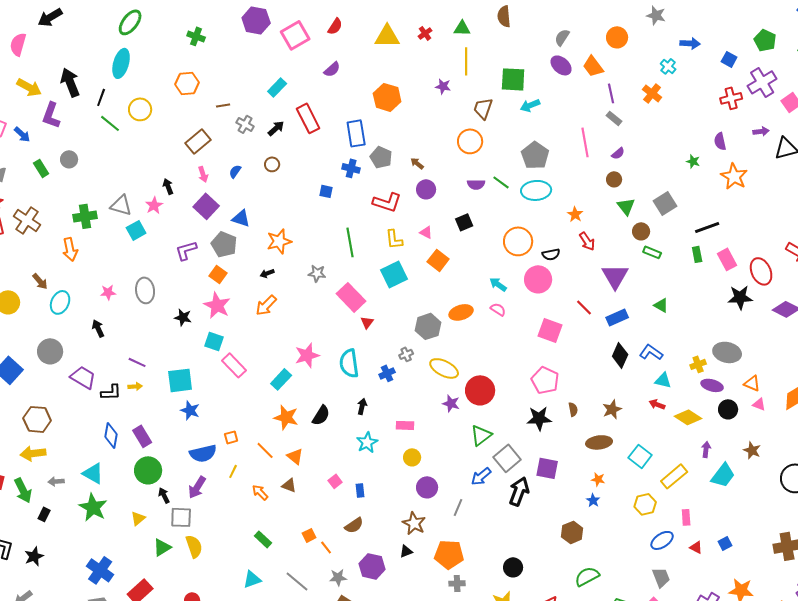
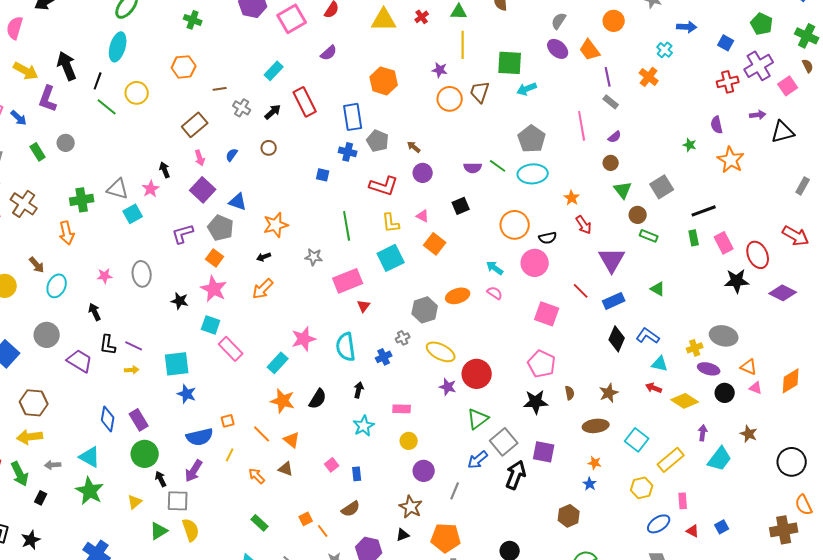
orange circle: (470, 141) -> (450, 99), moved
pink rectangle: (351, 297) -> (348, 281), turned -68
black L-shape: (111, 392) -> (108, 345), moved, turned 100

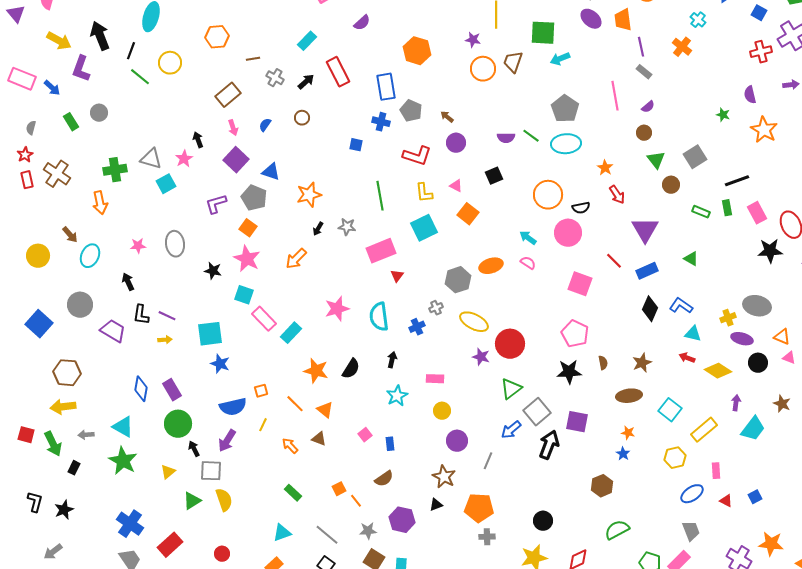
orange trapezoid: (590, 50) -> (623, 20), turned 30
green rectangle: (649, 236) -> (701, 212), moved
black arrow: (264, 257) -> (318, 229), moved, turned -40
cyan rectangle: (278, 363) -> (291, 333), moved

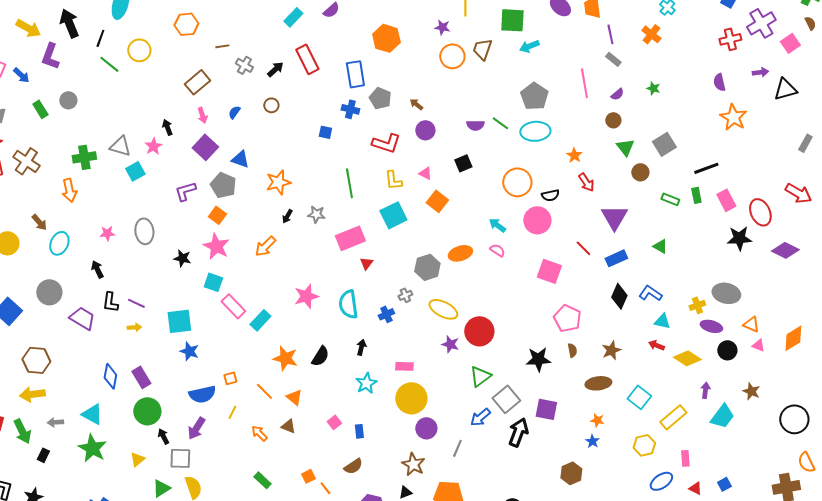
cyan rectangle: (307, 41) -> (293, 17), moved
green star: (723, 115) -> (653, 88), moved
pink pentagon: (575, 334) -> (567, 318), moved
yellow circle: (442, 411) -> (411, 398), size x1.8

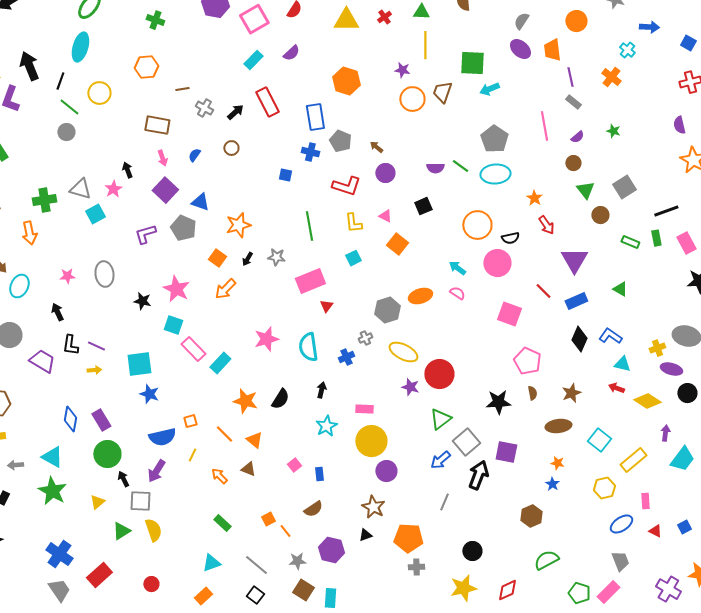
brown rectangle: (197, 82) -> (157, 125), turned 50
gray circle: (68, 100) -> (66, 132), moved
orange square: (217, 215) -> (217, 258), moved
cyan square: (393, 215) -> (353, 258), size x0.6
gray line: (457, 448) -> (444, 502), moved

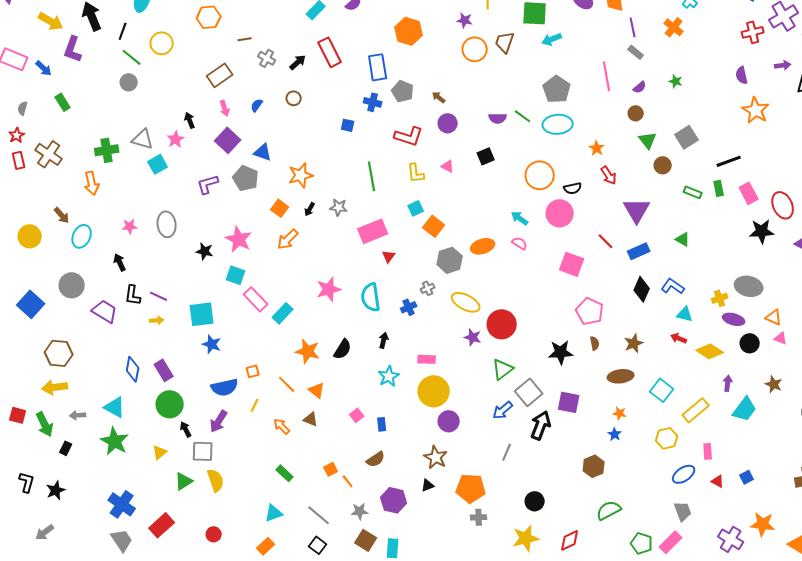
brown rectangle: (157, 125) -> (220, 75), turned -45
orange square: (397, 244) -> (434, 226), moved

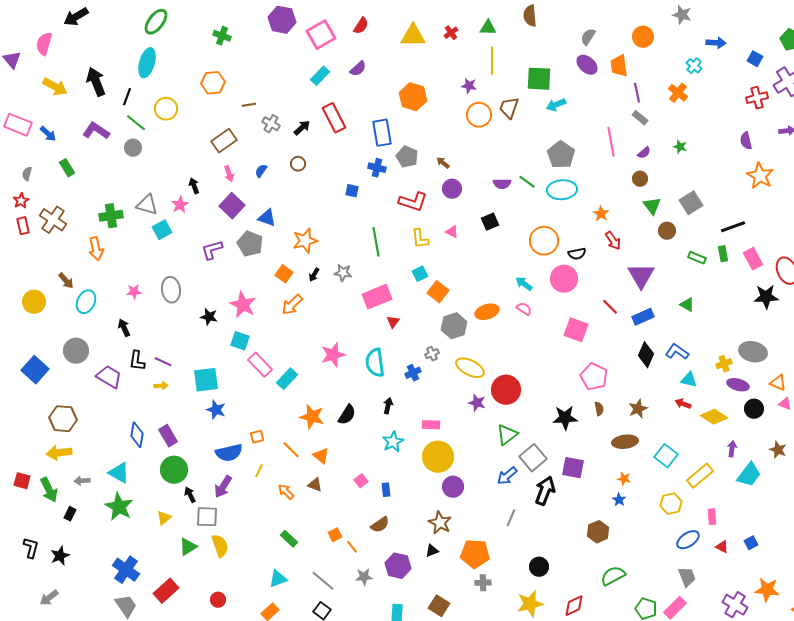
purple L-shape: (73, 49) -> (96, 131), moved, turned 104
brown square: (366, 540) -> (439, 606), moved

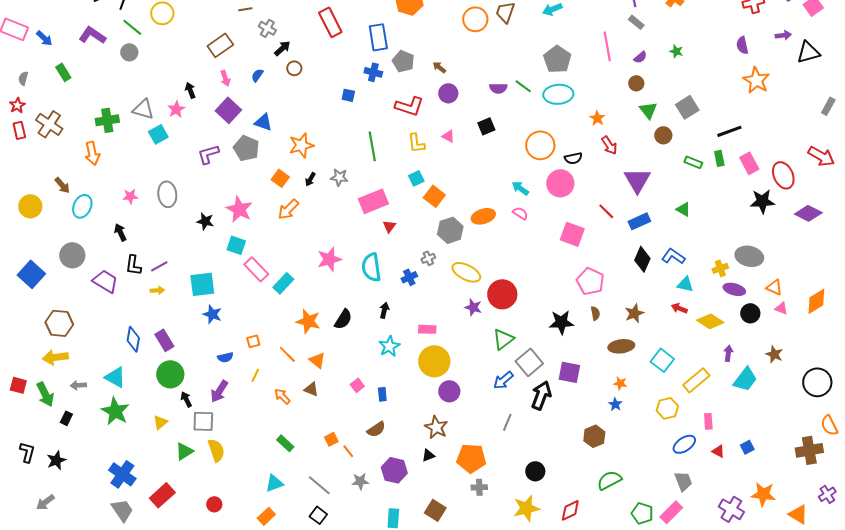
black arrow: (302, 128) -> (282, 48), moved
purple line: (163, 362) -> (159, 266), turned -54
blue semicircle: (229, 453) -> (225, 357), size x0.6

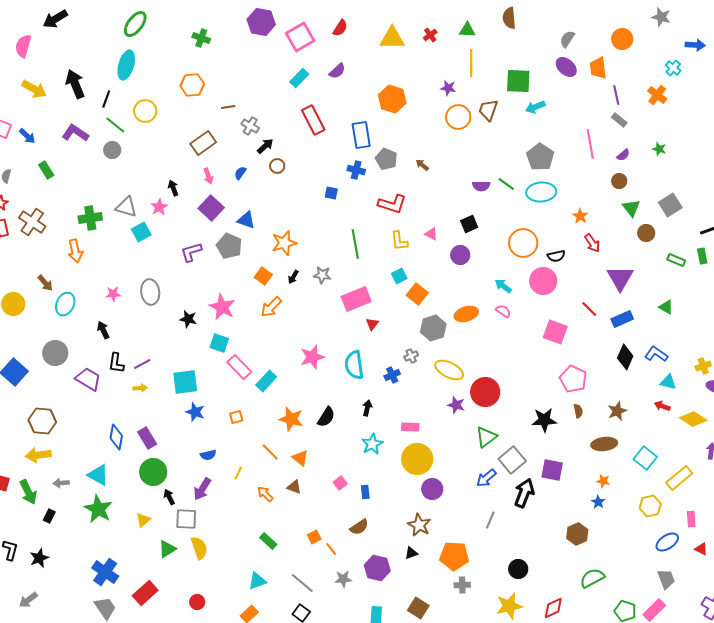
purple circle: (448, 93) -> (460, 255), moved
orange square: (253, 341) -> (236, 417), moved

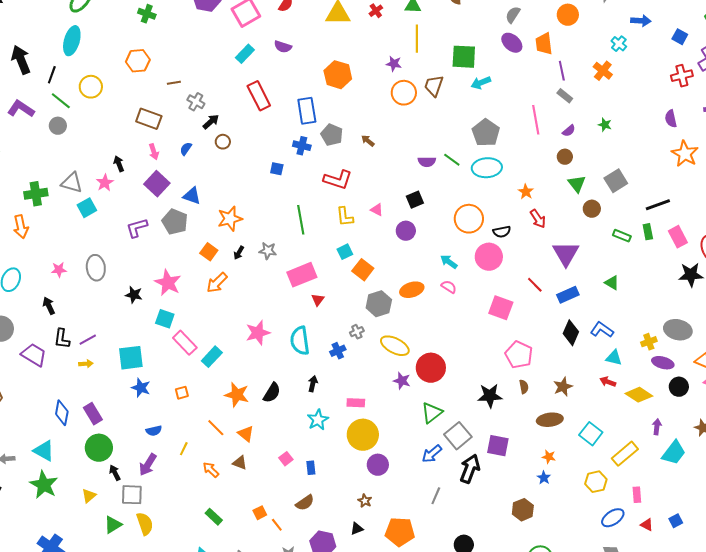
purple semicircle: (337, 71) -> (283, 47), turned 60
brown rectangle: (203, 143) -> (149, 119), turned 55
brown star: (419, 525) -> (365, 501), size x0.6

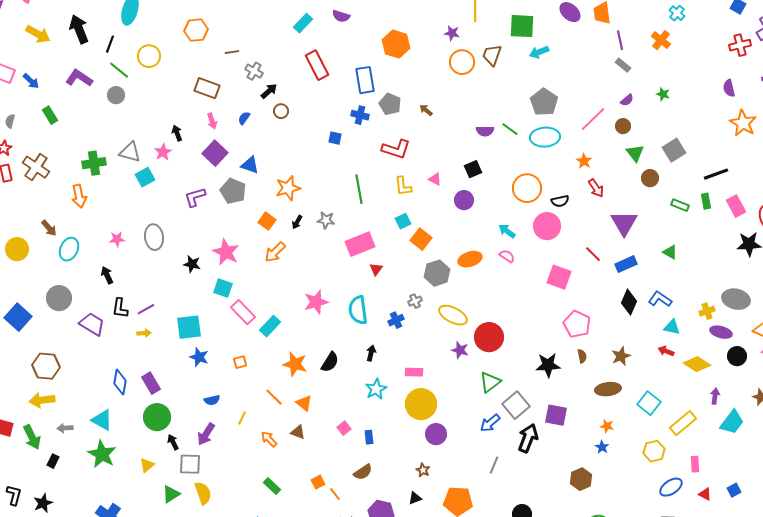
pink line: (536, 120) -> (593, 119), moved, turned 56

